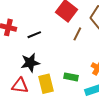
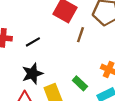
green rectangle: (71, 77) -> (80, 83), turned 40

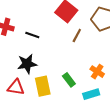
black line: (33, 42) -> (32, 35), turned 40

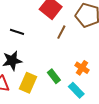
yellow rectangle: (43, 86) -> (28, 83), turned 36
cyan rectangle: (91, 94) -> (76, 90), turned 63

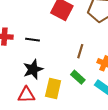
brown line: (61, 32) -> (80, 51), moved

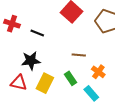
brown line: (80, 51) -> (79, 55), turned 64

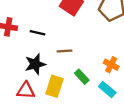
brown line: (79, 55) -> (64, 51), moved

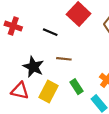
black line: (38, 33) -> (50, 32), moved
black star: (35, 64) -> (33, 67), turned 30

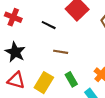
black star: (33, 67) -> (15, 52), moved

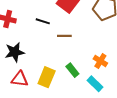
black star: (15, 52) -> (15, 52), turned -30
brown line: (61, 52) -> (64, 36), moved

